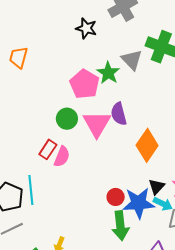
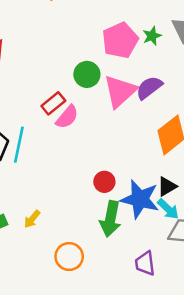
green star: (108, 73) -> (152, 36), size x0.7
purple semicircle: (119, 114) -> (149, 88), turned 50
red circle: (116, 197) -> (104, 182), moved

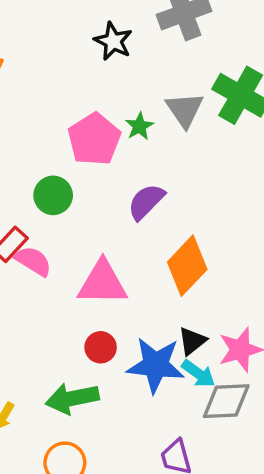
pink triangle: (120, 91) -> (102, 283), moved, turned 51
pink semicircle: (67, 117) -> (33, 261), turned -90
green arrow: (110, 219) -> (72, 398), moved, turned 76

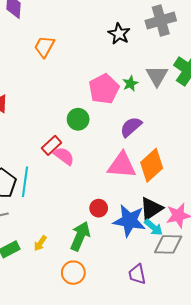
pink triangle: (102, 283) -> (122, 165), moved
black triangle: (192, 341) -> (151, 209), size x1.4
green arrow: (72, 398) -> (80, 236), turned 120

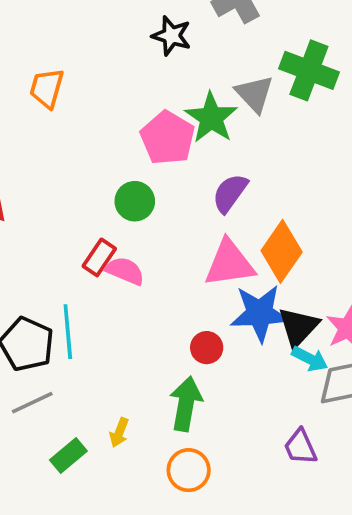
green star: (130, 83) -> (211, 118), size x1.8
blue star: (129, 221) -> (260, 313), moved

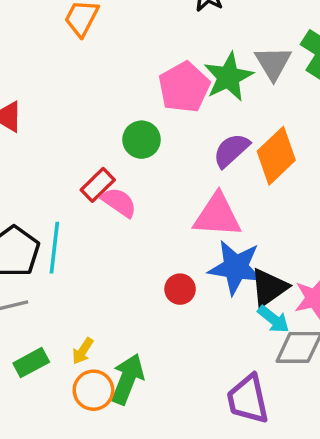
orange diamond: (282, 251) -> (276, 156), moved
green arrow: (186, 404) -> (127, 379), moved
purple trapezoid: (300, 447) -> (248, 399), size x1.4
orange circle: (189, 470) -> (93, 390), moved

